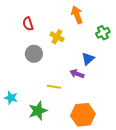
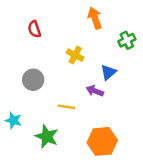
yellow cross: (57, 37) -> (75, 55), moved
gray circle: (34, 54) -> (33, 80), moved
green star: (38, 111) -> (47, 136), turned -30

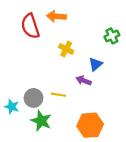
orange arrow: (95, 18) -> (56, 16), moved, turned -66
red semicircle: (34, 29) -> (30, 26), size x1.6
gray circle: (33, 80) -> (34, 98), moved

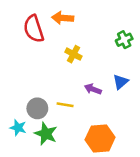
blue triangle: (96, 64) -> (121, 82), moved
cyan star: (12, 107) -> (18, 128), moved

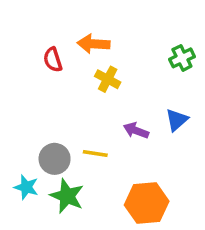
orange arrow: (63, 18) -> (93, 44), moved
red semicircle: (34, 29) -> (53, 60), moved, size x0.6

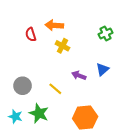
yellow line: (95, 154) -> (55, 89), turned 32
gray circle: (55, 159) -> (23, 86), moved
cyan star: (26, 187) -> (15, 116), moved

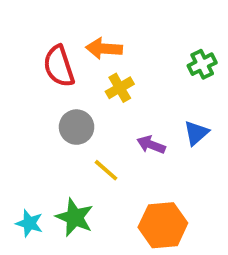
red semicircle: (31, 35) -> (59, 66), size x1.5
yellow cross: (62, 46) -> (120, 88), turned 32
gray circle: (23, 86) -> (77, 127), moved

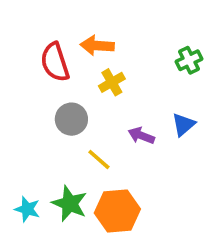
orange hexagon: (163, 225) -> (117, 211), moved

